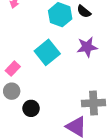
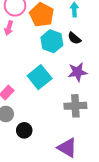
gray cross: (94, 103) -> (75, 106), moved

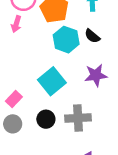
gray cross: (75, 106) -> (78, 118), moved
black circle: (24, 130) -> (46, 119), moved

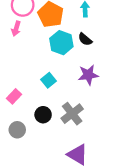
cyan square: (52, 81) -> (48, 80), size x0.6
gray cross: (78, 118) -> (72, 114), turned -35
gray circle: (13, 124) -> (17, 130), moved

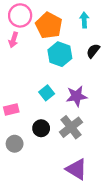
black semicircle: (85, 39) -> (93, 51), moved, turned 88
purple star: (88, 75) -> (76, 96), moved
pink rectangle: (14, 96) -> (11, 109), turned 32

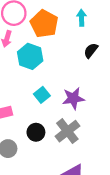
cyan hexagon: (60, 54) -> (30, 56), moved

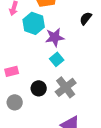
cyan square: (42, 95) -> (57, 59), moved
purple star: (73, 98) -> (55, 37), moved

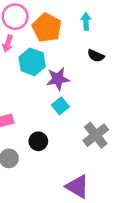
black semicircle: (86, 18) -> (96, 56), turned -104
gray cross: (66, 87) -> (96, 135), moved

